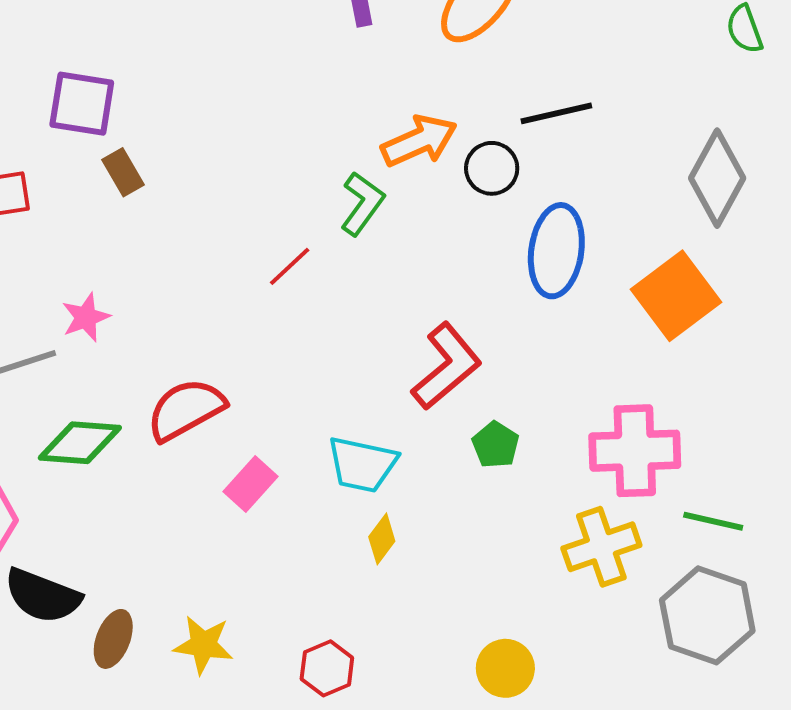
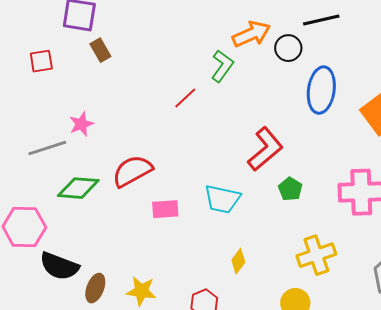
pink rectangle: (250, 484) -> (165, 209), turned 44
yellow diamond: (382, 539) -> (238, 261), moved
yellow cross: (601, 547) -> (316, 255), moved

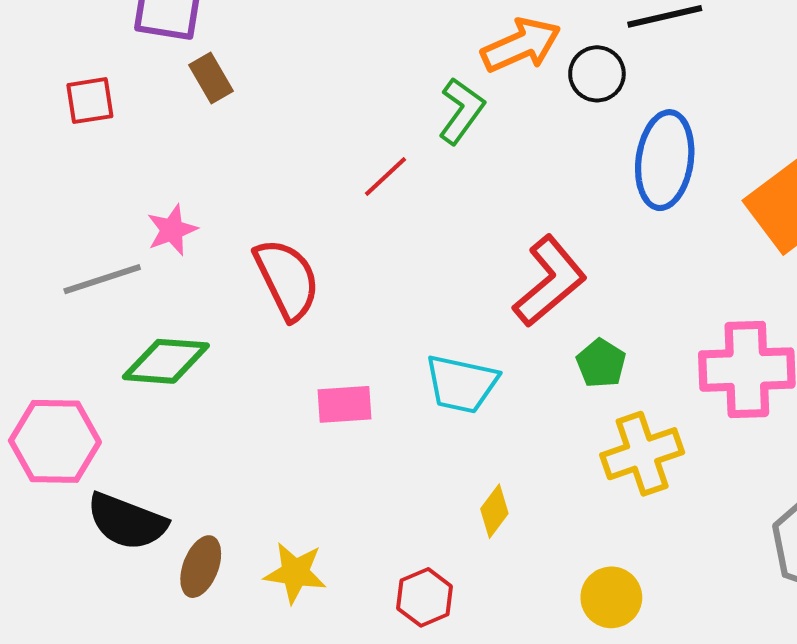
red semicircle: (132, 171) -> (287, 279), moved, turned 93
yellow cross: (316, 255) -> (642, 454), moved

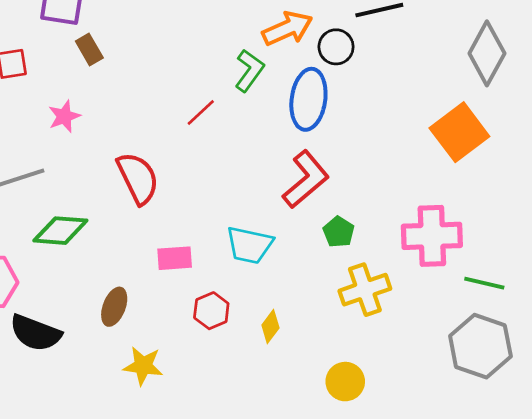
blue ellipse: (665, 160) -> (308, 99), moved
pink star: (172, 230) -> (64, 116), moved
brown ellipse: (201, 567) -> (114, 307), moved
red hexagon: (425, 597) -> (211, 311), moved

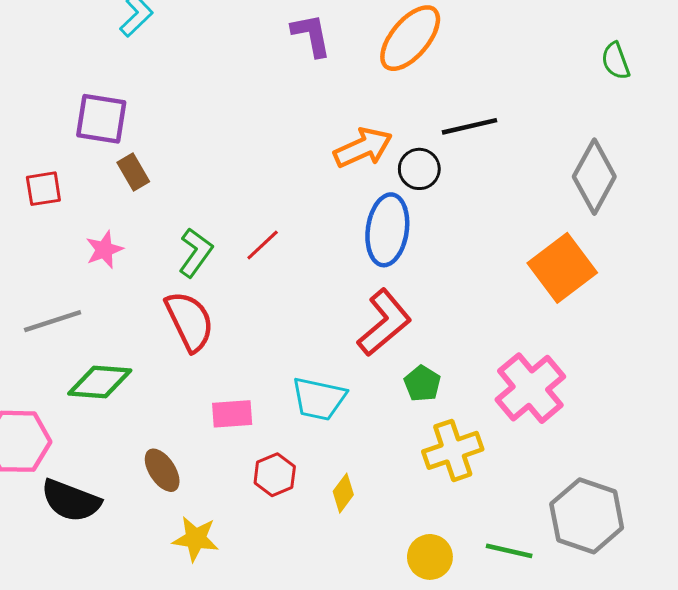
green L-shape: (249, 70) -> (196, 253), moved
pink cross: (432, 236) -> (530, 388), turned -38
green line: (484, 283) -> (509, 551), moved
brown ellipse: (114, 307) -> (162, 470), turned -54

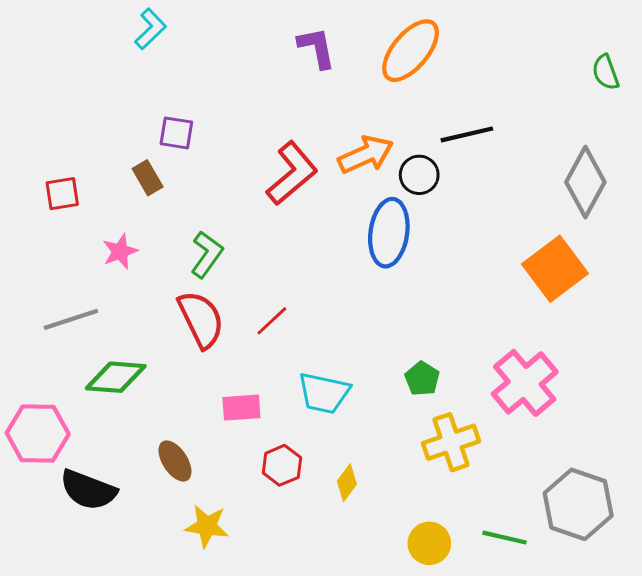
purple square: (101, 119) -> (176, 133), moved, size x0.7
red line: (263, 245) -> (272, 321), moved
red L-shape: (384, 323) -> (292, 173), moved

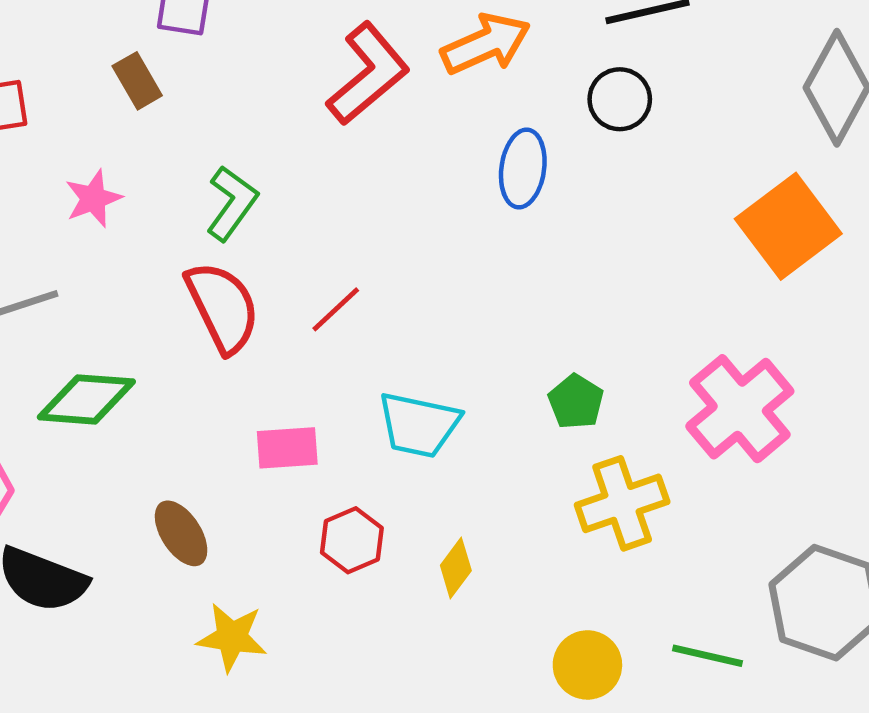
black circle: (419, 175) -> (620, 99), moved
blue ellipse: (389, 233) -> (523, 169), size x0.7

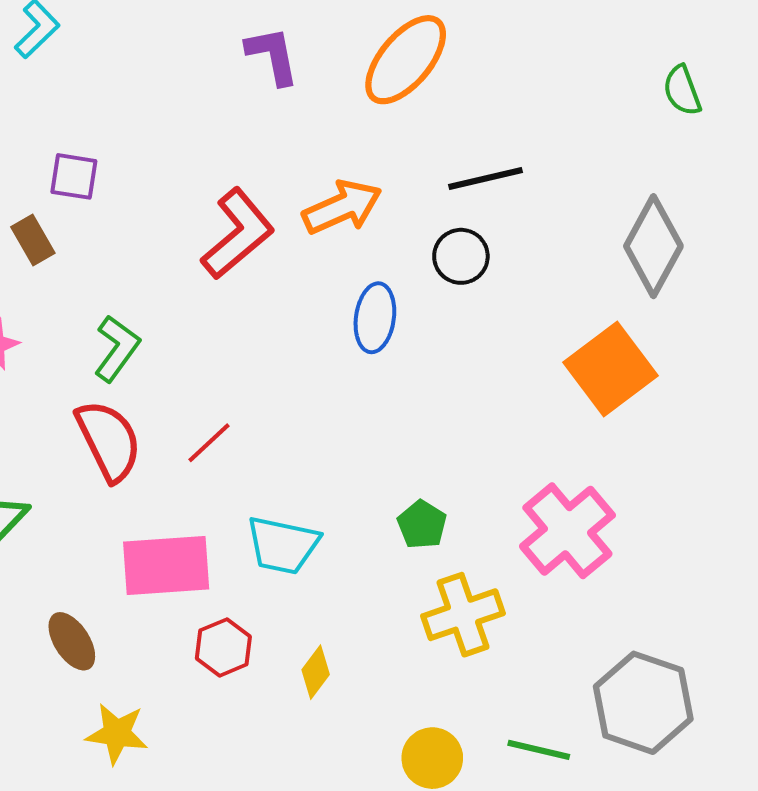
pink rectangle: (287, 448) -> (166, 566), size x1.6

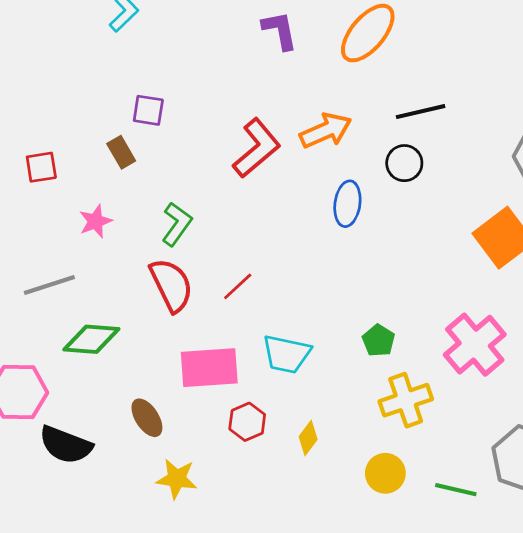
yellow circle: (432, 758) -> (385, 473), moved

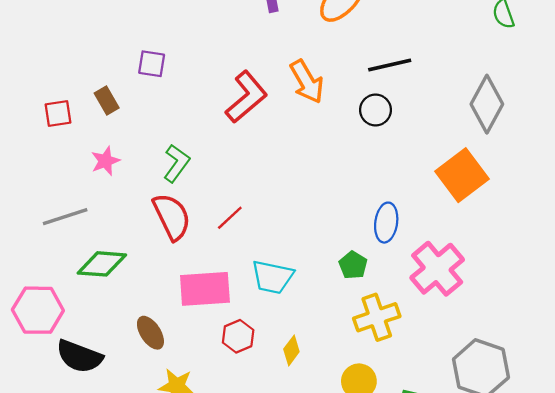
orange arrow: (326, 131) -> (307, 82), turned 84
brown rectangle: (121, 152) -> (107, 101), moved
blue ellipse: (347, 204) -> (386, 223), moved

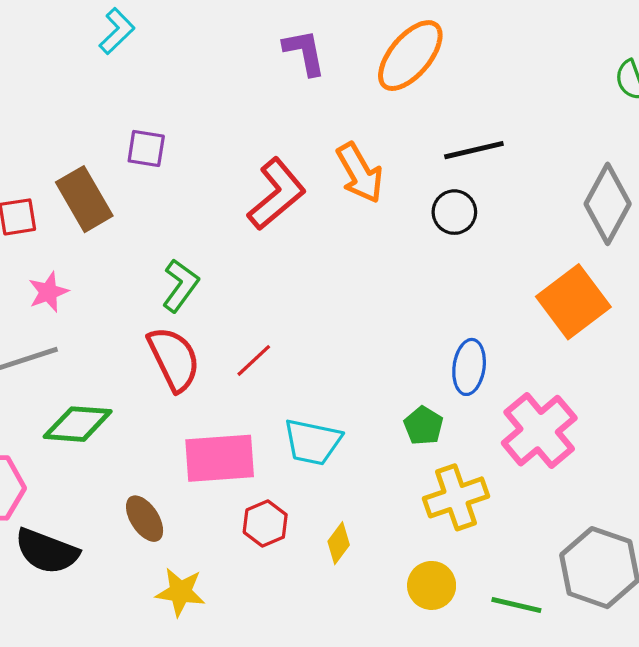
brown rectangle: (107, 101) -> (84, 199), size x1.6
pink star: (105, 161) -> (48, 292), moved

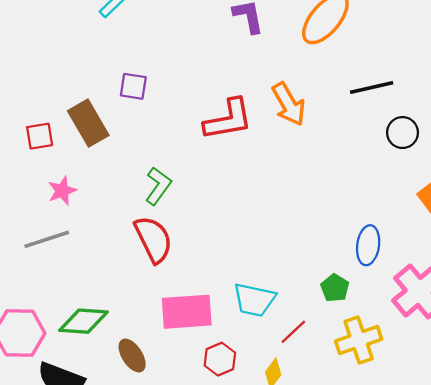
red L-shape: (277, 194) -> (228, 120), turned 30
black circle: (454, 212) -> (403, 133), moved
red line: (254, 360) -> (293, 332), moved
green diamond: (78, 424) -> (83, 321), moved

